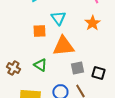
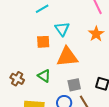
gray square: (77, 68) -> (74, 85), moved

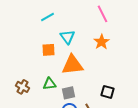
green triangle: (44, 76) -> (50, 84), turned -40
gray square: (74, 85) -> (69, 93), moved

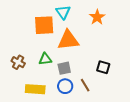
orange square: (49, 50) -> (44, 25), size x1.5

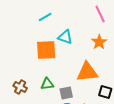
cyan triangle: (63, 12) -> (65, 37), turned -35
orange triangle: (68, 40) -> (87, 72), moved

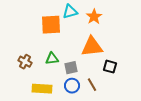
cyan triangle: (65, 37) -> (70, 12), turned -35
orange star: (99, 42) -> (94, 17), moved

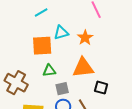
green triangle: (52, 59) -> (49, 71), moved
brown cross: (25, 62) -> (16, 83), size x1.6

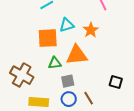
orange triangle: (83, 68) -> (77, 55), moved
black square: (101, 88) -> (116, 82), moved

